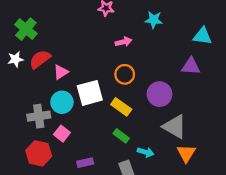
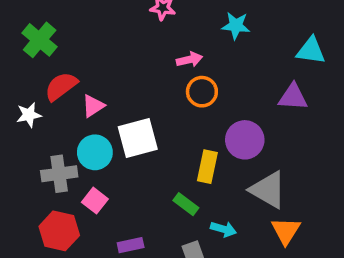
white star: (15, 59) -> (29, 115), moved
orange circle: (125, 74) -> (202, 92), moved
yellow rectangle: (121, 107) -> (207, 167), moved, turned 66

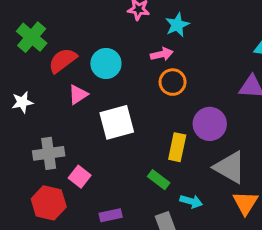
cyan star: (236, 26) -> (177, 25), moved, turned -30
red semicircle: (61, 86) -> (63, 60), moved
cyan circle: (95, 152) -> (106, 64), moved

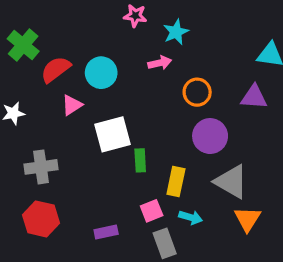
orange circle: (173, 82) -> (197, 92), moved
yellow rectangle: (177, 147) -> (176, 182), moved
pink square: (80, 177) -> (152, 211), moved, turned 30
green rectangle: (159, 180) -> (140, 160), moved, turned 50

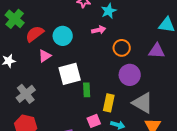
gray cross: (41, 167) -> (26, 94), turned -30

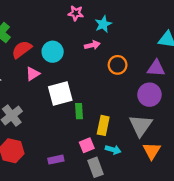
purple circle: (130, 75) -> (149, 95), moved
gray triangle: (143, 103) -> (141, 125), turned 35

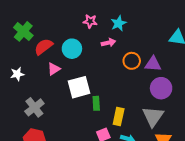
pink star: (76, 13) -> (90, 21), moved
purple triangle: (156, 68) -> (153, 64), moved

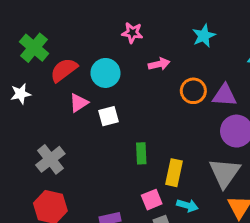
cyan star: (119, 23) -> (204, 36), moved
white star: (17, 74) -> (21, 94), moved
white square: (79, 87) -> (108, 116), moved, size x0.6

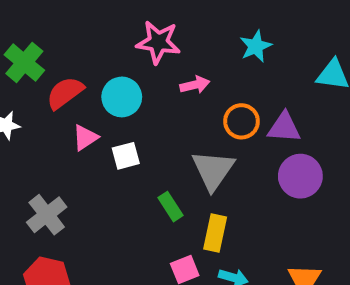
pink star: (132, 33) -> (158, 42), size x1.5
green rectangle: (141, 153) -> (170, 207), turned -30
gray triangle: (225, 173) -> (213, 170), moved

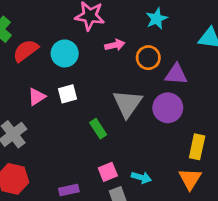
orange circle: (241, 121) -> (148, 58), moved
pink triangle: (85, 138) -> (37, 97), moved
purple circle: (300, 176) -> (168, 108), moved
yellow rectangle: (215, 233) -> (197, 147), moved

